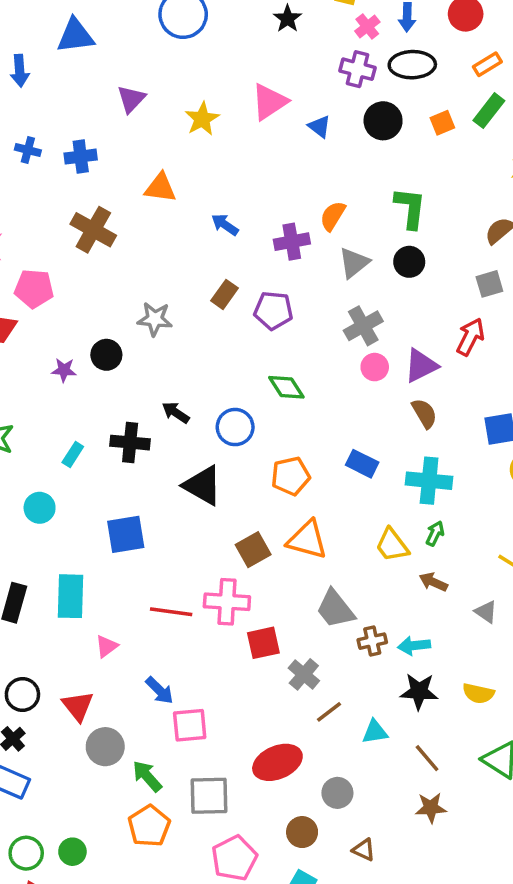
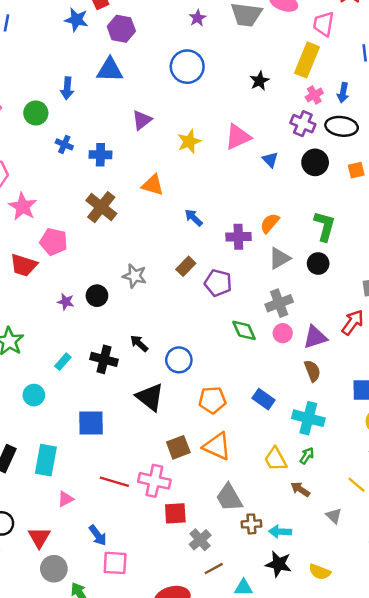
green diamond: (286, 387) -> (244, 330), moved

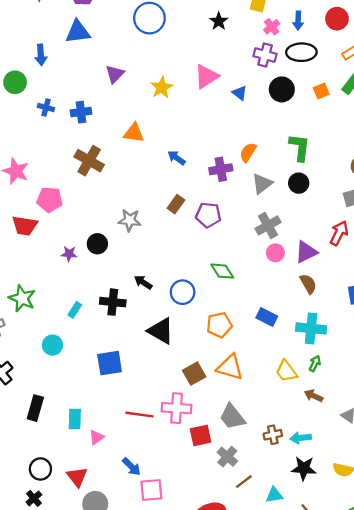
green diamond: (244, 330) -> (222, 271), moved
cyan rectangle: (46, 460) -> (75, 419), moved, size x0.7
gray trapezoid: (229, 498) -> (232, 417), moved

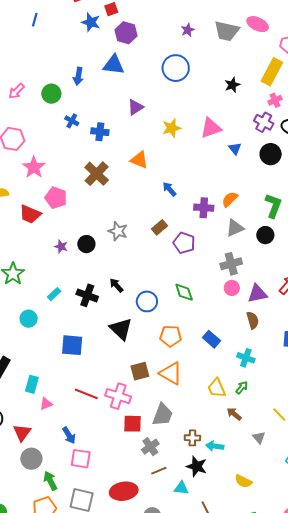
cyan cross: (311, 328) -> (246, 358), size x0.7
gray trapezoid: (232, 417) -> (163, 415), turned -135
black star: (304, 468) -> (197, 466), moved

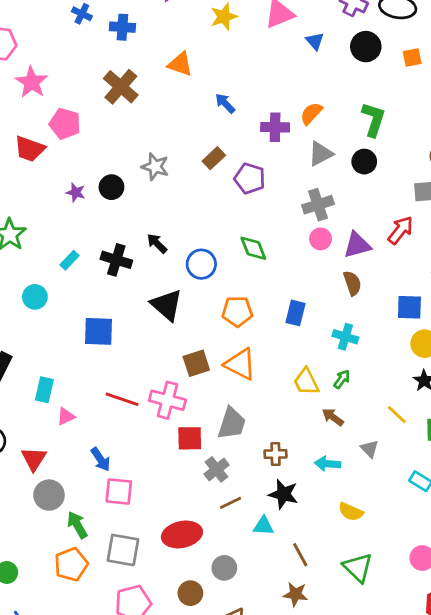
blue rectangle: (212, 339) -> (295, 313), turned 66
cyan arrow: (215, 446) -> (328, 464), moved

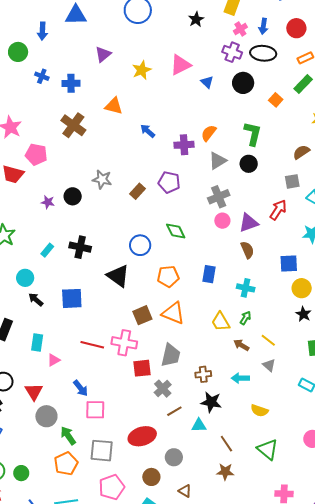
orange square: (412, 57) -> (276, 100), moved, turned -32
brown rectangle: (214, 158) -> (137, 191), moved
black arrow: (157, 243) -> (36, 300), moved
yellow line: (397, 415) -> (268, 340), moved

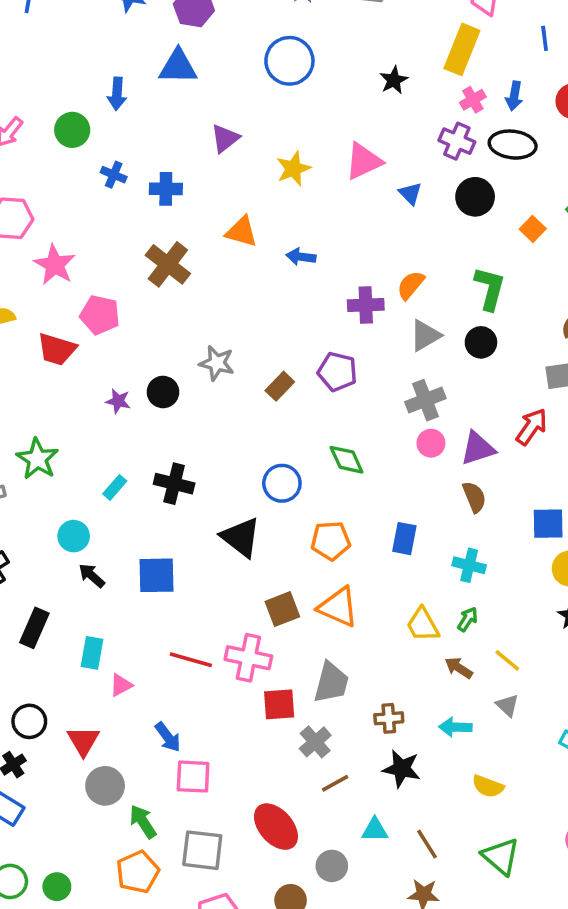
blue arrow: (148, 131) -> (301, 257), moved, turned -35
cyan triangle: (199, 425) -> (375, 830), moved
red ellipse: (142, 436) -> (276, 827), turned 64

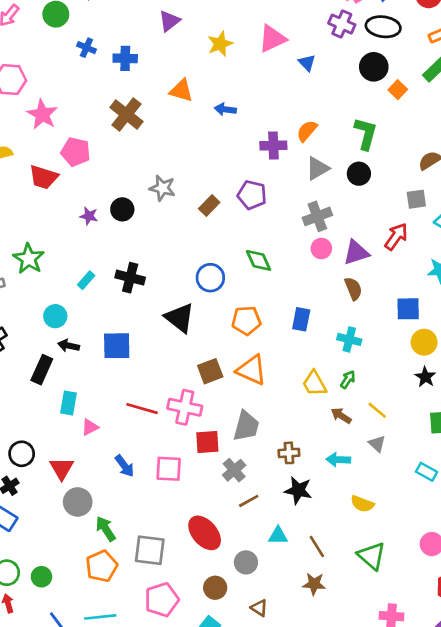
black circle: (475, 197) -> (374, 67), moved
black arrow: (92, 576) -> (69, 346), turned -30
black rectangle: (34, 628) -> (42, 370), moved
pink square: (193, 777) -> (169, 469), moved

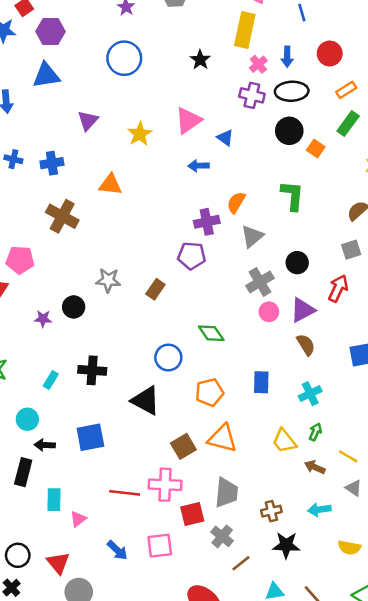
blue arrow: (225, 109) -> (199, 166), moved
black circle: (359, 174) -> (297, 263), moved
purple pentagon: (252, 195) -> (192, 256), moved
cyan cross: (349, 339) -> (310, 394), turned -30

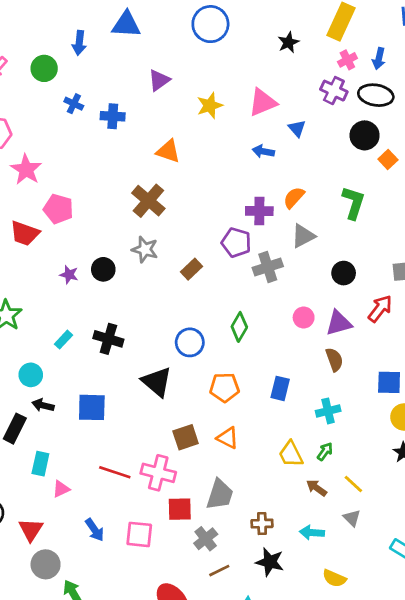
brown cross: (62, 216) -> (148, 201), moved
gray cross: (260, 282) -> (268, 267), moved
green diamond: (211, 333) -> (239, 327), turned 52
orange triangle: (222, 438) -> (228, 438), size x0.7

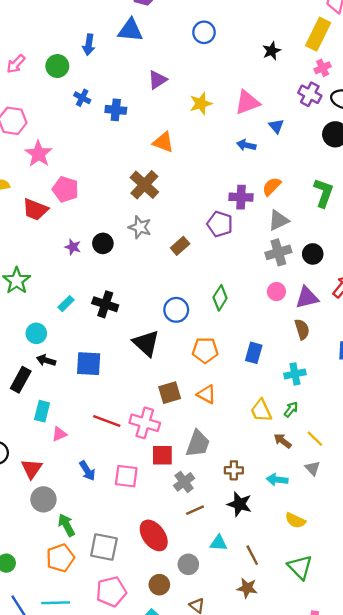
blue circle: (210, 24) -> (204, 32), size x0.7
gray cross: (268, 267) -> (278, 252), moved

